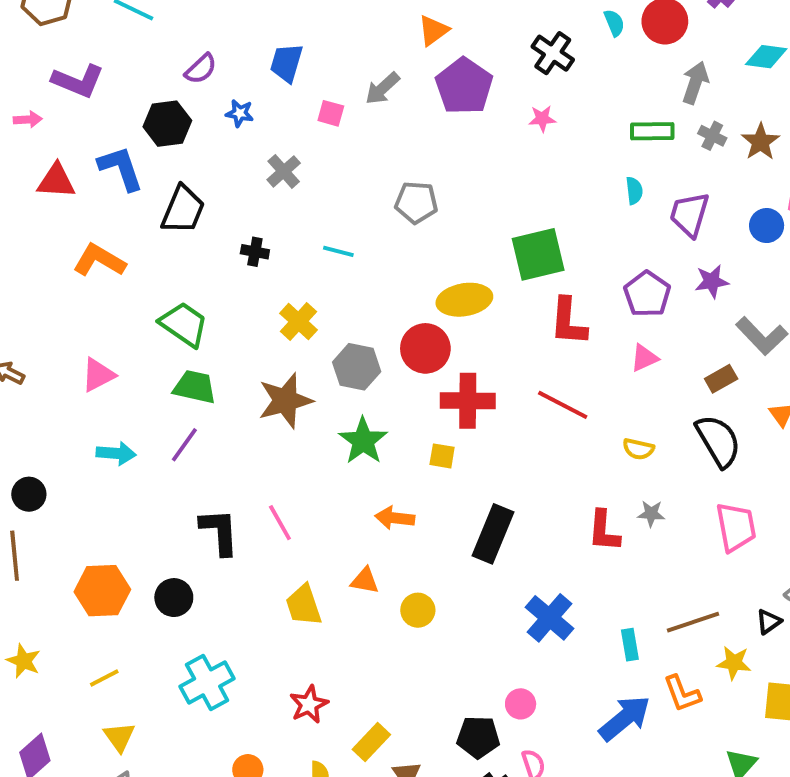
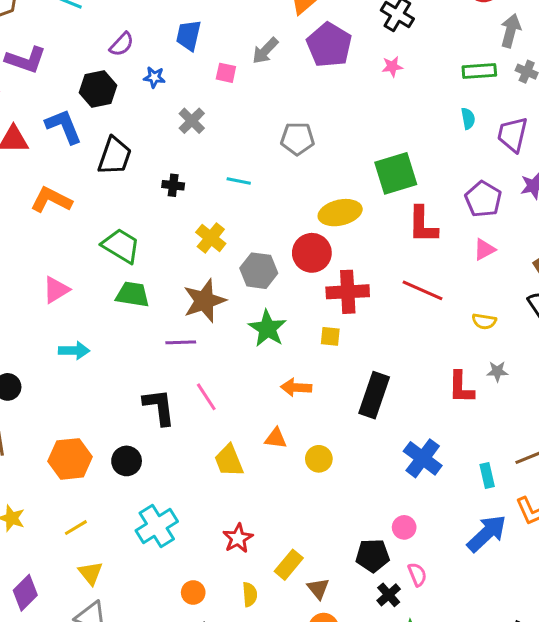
purple line: (184, 445) -> (181, 342), moved, turned 56

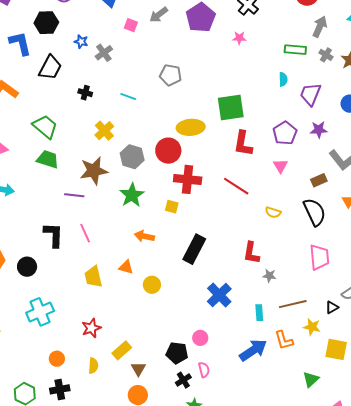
blue star: (154, 77) -> (81, 42), moved
pink triangle: (484, 250) -> (280, 166), turned -42
gray star: (497, 371) -> (269, 276), moved

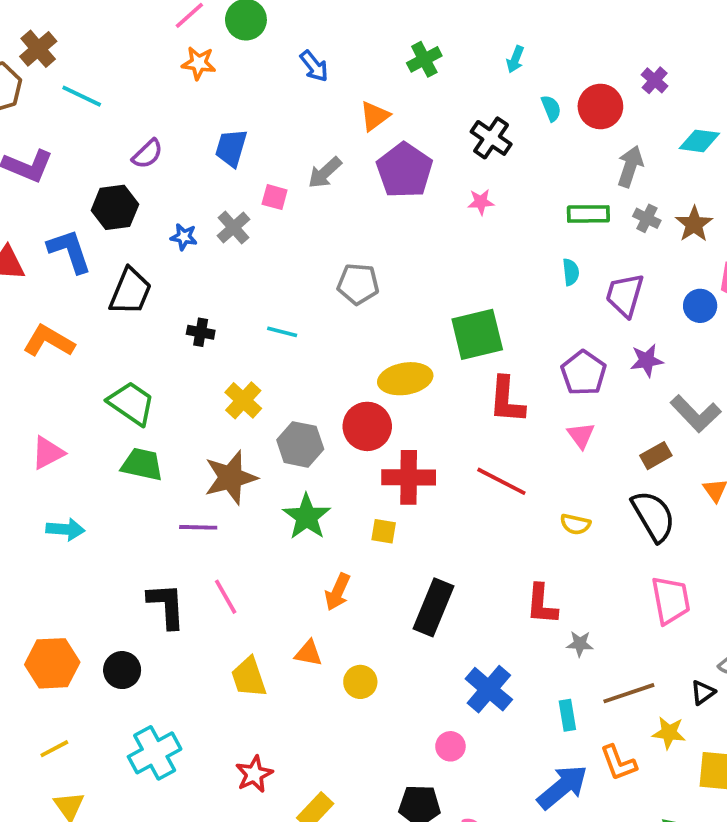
gray cross: (104, 53) -> (233, 228), moved
orange arrow: (144, 236) -> (338, 592), turned -72
pink circle: (200, 338) -> (450, 746), moved

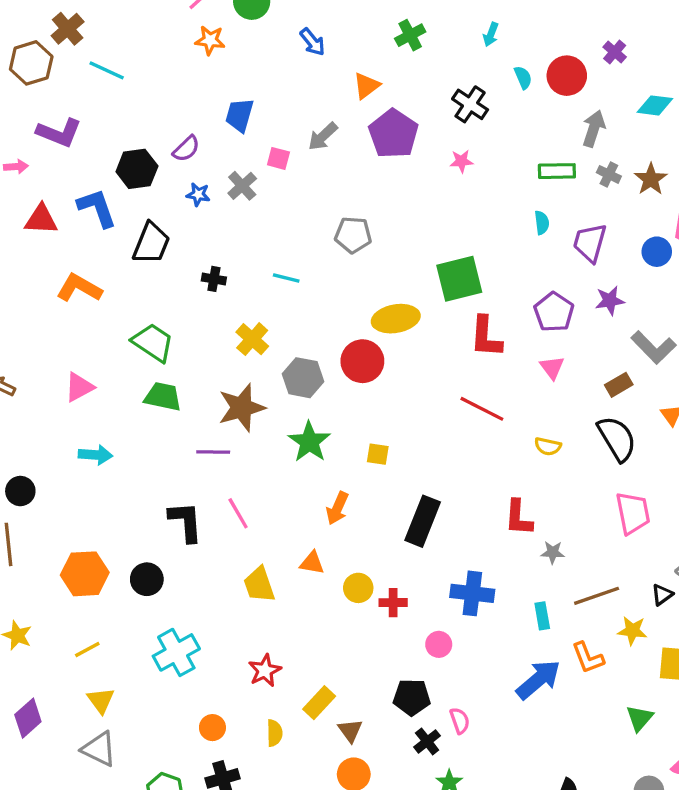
purple semicircle: (147, 154) -> (186, 149), moved
red cross: (409, 477) -> (393, 603), moved, size x0.6
blue cross: (489, 689) -> (472, 593), turned -33

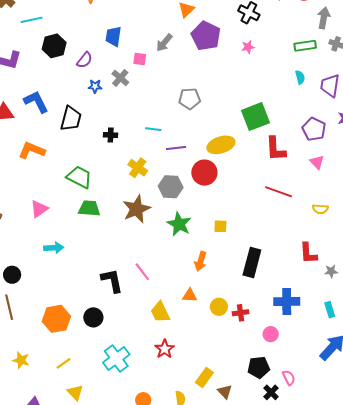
cyan line: (107, 70) -> (32, 20), turned -30
black hexagon: (137, 169) -> (54, 46), moved
purple line: (213, 452) -> (176, 148), moved
red star: (265, 671) -> (165, 349), moved

